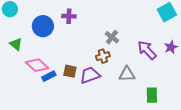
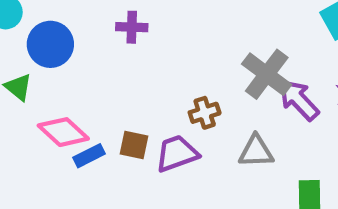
blue circle: (43, 26) -> (50, 44), moved
gray cross: (112, 37) -> (267, 74), moved, size x1.6

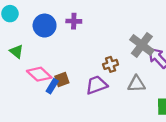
blue circle: (50, 44) -> (45, 26), moved
brown square: (134, 145) -> (62, 80), moved, turned -32
blue rectangle: (89, 156) -> (52, 86), turned -32

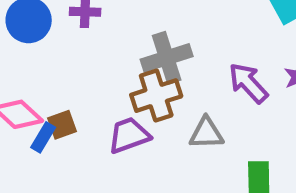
gray cross: (142, 45) -> (167, 58), moved, turned 35
brown cross: (111, 64) -> (156, 96), size x1.6

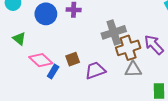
brown cross: (156, 96) -> (128, 48), moved
brown square: (62, 125) -> (73, 59), moved

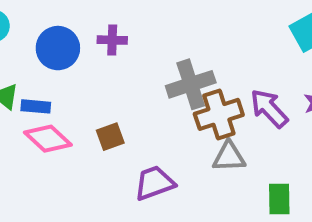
purple trapezoid: (95, 70) -> (154, 183), moved
blue rectangle: (53, 71) -> (36, 106), moved, turned 64

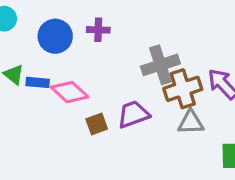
brown square: (110, 137) -> (97, 124), moved
pink diamond: (48, 139) -> (70, 92), moved
purple trapezoid: (154, 183) -> (133, 114), moved

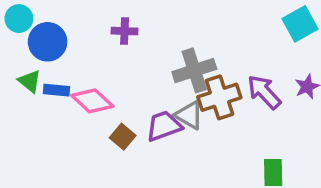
blue circle: (55, 36) -> (48, 42), moved
gray triangle: (191, 122) -> (189, 115), moved, turned 32
brown square: (97, 124) -> (123, 137), turned -30

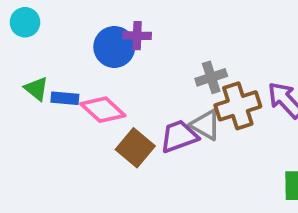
blue circle: (48, 42) -> (114, 47), moved
gray cross: (194, 70) -> (211, 77), size x0.7
brown square: (123, 137) -> (135, 148), size x1.4

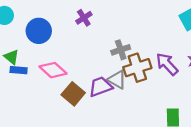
purple cross: (137, 36) -> (84, 18), moved, turned -35
blue circle: (114, 47) -> (39, 31), moved
blue rectangle: (65, 98) -> (19, 70), moved

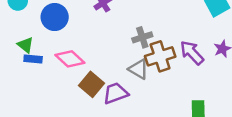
purple trapezoid: (100, 87) -> (116, 93), moved

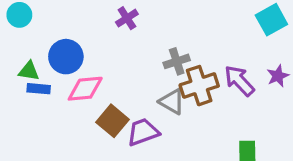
blue circle: (55, 17) -> (66, 57), moved
green triangle: (25, 45) -> (29, 71), turned -30
pink diamond: (70, 59) -> (85, 89), turned -48

